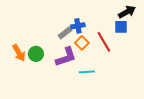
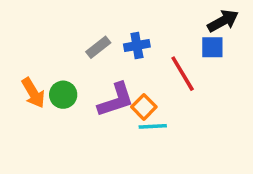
gray rectangle: (65, 33) -> (98, 47), moved
orange square: (82, 43) -> (144, 107), moved

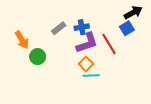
blue square: (212, 47) -> (127, 28), turned -32
orange arrow: (33, 93) -> (22, 40), moved
purple L-shape: (116, 100) -> (87, 43), moved

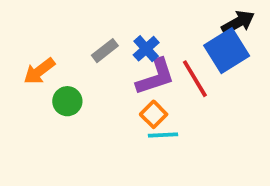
blue cross: (82, 27) -> (146, 49), turned -32
blue square: (127, 28) -> (227, 51), size x1.6
orange arrow: (22, 40) -> (39, 71), turned 84

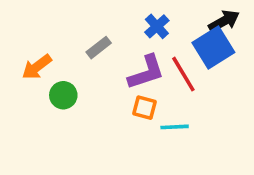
blue cross: (146, 49) -> (157, 26), moved
orange square: (154, 114) -> (145, 108), turned -30
cyan line: (163, 135) -> (175, 127), moved

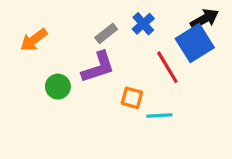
gray rectangle: (99, 48) -> (106, 33), moved
orange arrow: (37, 67) -> (34, 40), moved
purple L-shape: (146, 72) -> (98, 67), moved

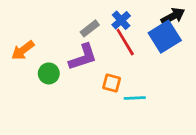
orange arrow: (34, 40) -> (23, 50), moved
red line: (167, 67) -> (125, 42), moved

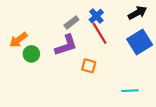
blue square: (165, 37) -> (140, 42), moved
green circle: (49, 73) -> (31, 54), moved
cyan line: (135, 98) -> (130, 91), moved

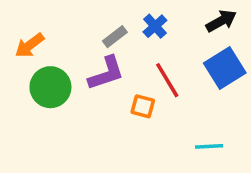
red line: (100, 33) -> (167, 80), moved
orange arrow: (18, 40) -> (30, 45), moved
green circle: (31, 54) -> (50, 87), size x1.5

